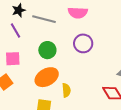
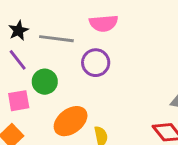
purple circle: (83, 43) -> (96, 63), moved
green circle: (47, 50) -> (45, 82), moved

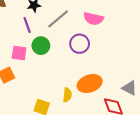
gray line: (56, 39) -> (58, 19), turned -65
orange ellipse: (71, 121) -> (90, 84), moved

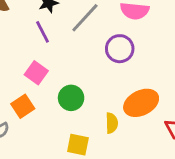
green circle: (41, 46) -> (71, 98), moved
pink square: (19, 53) -> (36, 73), turned 35

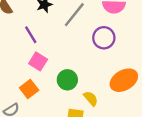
purple line: (42, 32) -> (31, 35), moved
yellow semicircle: (112, 123) -> (91, 99), moved, turned -35

